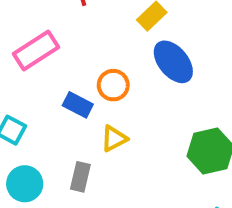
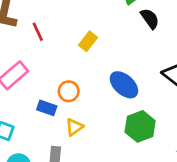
blue ellipse: (173, 62) -> (124, 85), moved

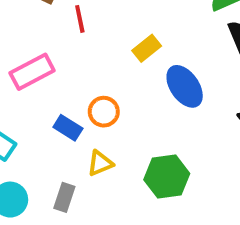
blue ellipse: (124, 85) -> (185, 86), moved
green hexagon: (140, 126) -> (167, 177), moved

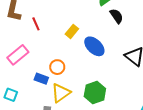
yellow triangle: (100, 163) -> (61, 93), size x1.5

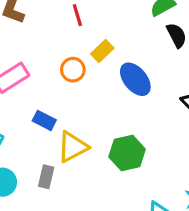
red line: (36, 24) -> (77, 15), moved
orange circle: (57, 67) -> (73, 70), moved

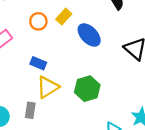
orange circle: (73, 70) -> (38, 21), moved
blue rectangle: (44, 120) -> (38, 63), moved

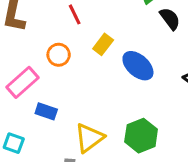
orange circle: (38, 21) -> (59, 55), moved
blue rectangle: (38, 63) -> (46, 111), moved

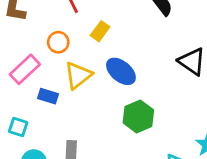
blue ellipse: (138, 66) -> (121, 71), moved
yellow triangle: (89, 138) -> (78, 75), moved

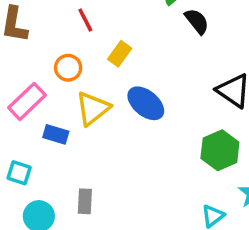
green hexagon: (138, 116) -> (220, 150), moved

